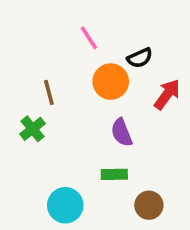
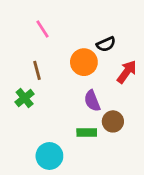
pink line: (89, 38) -> (43, 29), moved
brown circle: (149, 205) -> (113, 121), moved

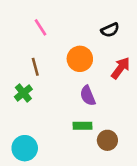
black semicircle: (106, 44) -> (110, 30), moved
brown circle: (113, 121) -> (107, 140), moved
cyan circle: (49, 156) -> (25, 148), moved

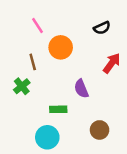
orange circle: (80, 59) -> (61, 47), moved
green rectangle: (82, 126) -> (58, 109), moved
cyan circle: (25, 148) -> (47, 137), moved

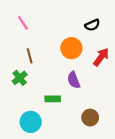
pink line: (38, 26) -> (23, 23), moved
orange circle: (61, 47) -> (71, 48), moved
cyan circle: (47, 137) -> (31, 122), moved

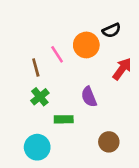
pink line: (23, 23) -> (57, 54), moved
orange circle: (71, 48) -> (86, 45), moved
green cross: (20, 78) -> (40, 97), moved

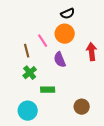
black semicircle: (111, 30) -> (68, 14), moved
red arrow: (122, 69) -> (92, 52), turned -42
purple semicircle: (89, 97) -> (60, 60), moved

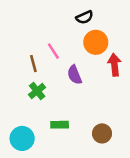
orange circle: (65, 34) -> (96, 42), moved
green rectangle: (48, 90) -> (60, 125), moved
cyan circle: (28, 111) -> (22, 138), moved

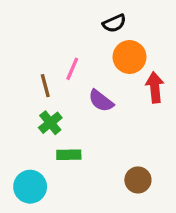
pink line: (53, 51) -> (72, 69), turned 56
purple semicircle: (75, 75) -> (101, 101), turned -30
green rectangle: (60, 125) -> (69, 155), moved

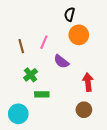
black semicircle: (114, 23) -> (70, 14), turned 128
brown line: (45, 86) -> (21, 46), moved
red arrow: (155, 87) -> (88, 82), moved

